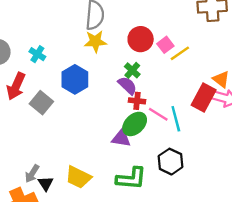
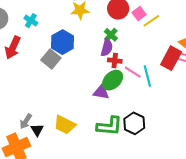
purple semicircle: (127, 86) -> (107, 48), turned 60
gray square: (41, 103) -> (51, 59), moved
black hexagon: (170, 162) -> (134, 123), moved

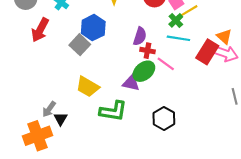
green cross: (111, 35) -> (176, 20), moved
cyan line: (147, 76) -> (178, 38), moved, turned -70
yellow trapezoid: (65, 125) -> (88, 87), moved
green L-shape: (109, 126) -> (113, 111), moved

